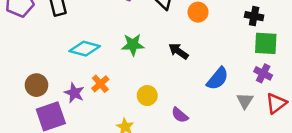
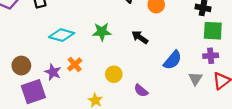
purple cross: (263, 73) -> (211, 56), turned -32

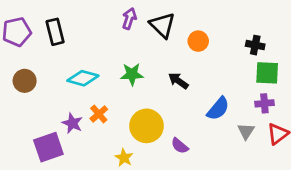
brown circle: (21, 66) -> (25, 81), moved
yellow circle: (114, 74) -> (147, 126), size x1.6

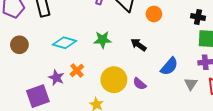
purple semicircle: (180, 146) -> (140, 84), moved

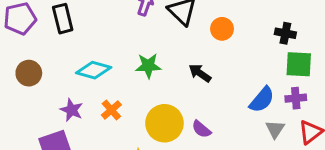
blue semicircle: (169, 66) -> (262, 100), moved
purple star: (56, 78) -> (72, 110), moved

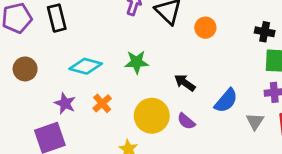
black arrow: (200, 73) -> (185, 83), moved
blue semicircle: (262, 100) -> (226, 101), moved

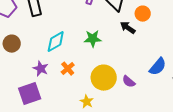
cyan diamond: (86, 66) -> (56, 42), turned -45
black arrow: (185, 83) -> (128, 28), moved

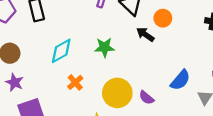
purple star: (41, 69) -> (15, 82), moved

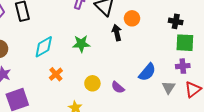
black arrow: (145, 35) -> (117, 33), turned 42
yellow circle: (117, 93) -> (92, 83), size x0.6

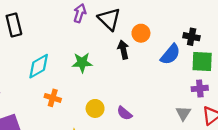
blue semicircle: (147, 72) -> (170, 54), moved
orange cross: (56, 74) -> (53, 98), turned -32

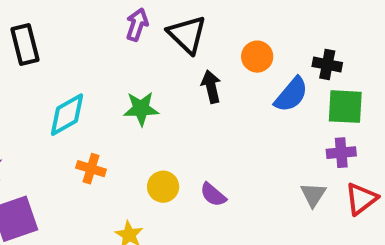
orange circle: (141, 33) -> (257, 57), moved

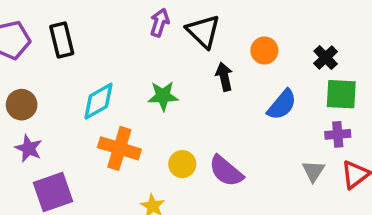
black cross: (327, 65) -> (326, 58), turned 35
blue semicircle: (291, 95) -> (282, 105), moved
orange cross: (91, 169) -> (119, 148), size x1.6
purple semicircle: (213, 195) -> (226, 171), size x1.5

